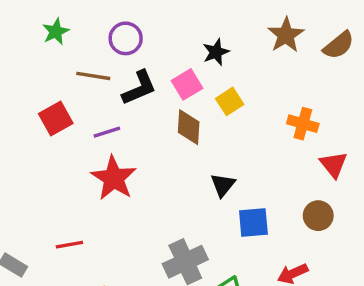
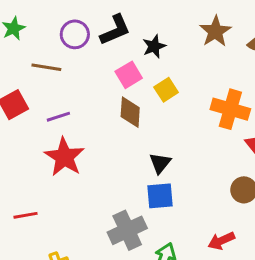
black L-shape: (139, 88) -> (115, 30), moved
orange cross: (303, 124) -> (230, 109), size x1.4
blue square: (253, 222) -> (160, 196), moved

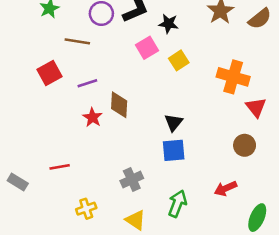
black star: (154, 46) -> (169, 24), turned 30
brown diamond: (130, 112) -> (119, 105), moved
red star: (64, 157) -> (92, 117), size x0.6
gray cross: (127, 230) -> (132, 180), moved, size x0.7

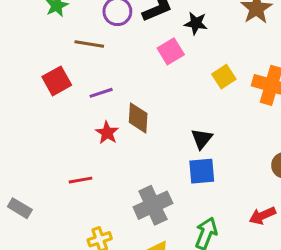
yellow square: (179, 60) -> (224, 77), moved
red line: (60, 167) -> (80, 180), moved
gray cross: (132, 180) -> (153, 205), size x1.4

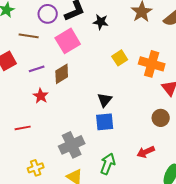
pink square: (171, 51) -> (68, 41), moved, size x1.4
brown diamond: (138, 118) -> (62, 74), moved, turned 55

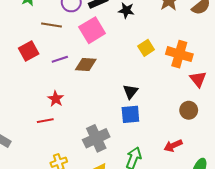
brown diamond: (62, 74) -> (86, 65), turned 35
red star: (41, 96) -> (56, 99), moved

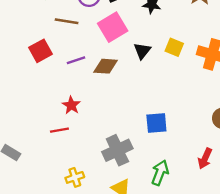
yellow square: (146, 48) -> (174, 47), turned -35
black triangle: (130, 92) -> (142, 51), moved
red arrow: (173, 146) -> (205, 158), turned -42

